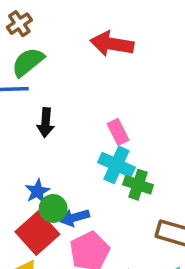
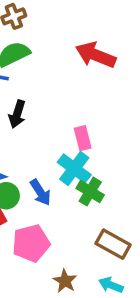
blue arrow: (75, 217) -> (40, 192), moved, turned -120

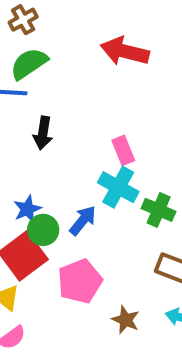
blue arrow: (40, 192) -> (83, 220), turned -100
green cross: (90, 192) -> (159, 210), moved

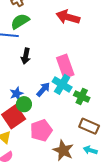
pink rectangle: (123, 150) -> (65, 66), size x1.6
blue arrow: (83, 220) -> (43, 89), moved
brown star: (126, 320) -> (63, 150), size x1.5

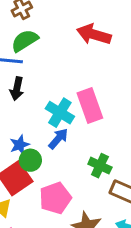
black arrow: (26, 56) -> (17, 89), moved
cyan cross: (62, 84) -> (60, 113), moved
green cross: (82, 97) -> (100, 166), moved

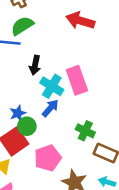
black arrow: (17, 89) -> (35, 65), moved

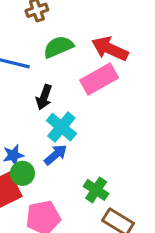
green semicircle: (22, 26) -> (58, 47), moved
pink rectangle: (77, 80) -> (99, 79), moved, turned 72

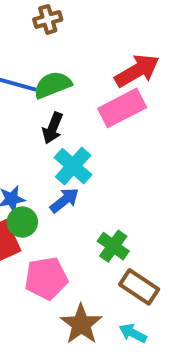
green semicircle: (58, 47) -> (53, 85), moved
red arrow: (110, 49) -> (137, 71), turned 123

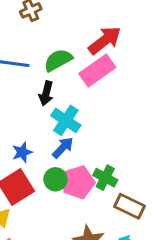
green semicircle: (53, 85) -> (58, 60), moved
green circle: (22, 222) -> (55, 179), moved
pink pentagon: (46, 278) -> (78, 182), moved

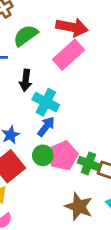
red arrow: (105, 40) -> (72, 27), turned 56
green semicircle: (58, 60) -> (26, 36), moved
green cross: (105, 178) -> (88, 163), moved

